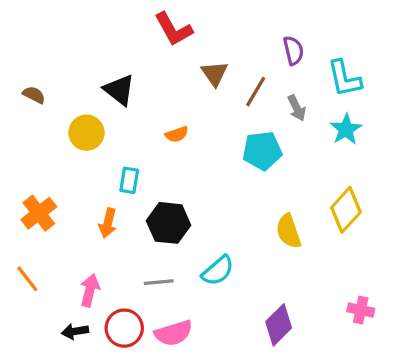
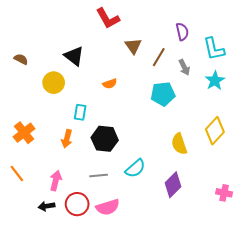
purple diamond: (279, 325) -> (173, 185), moved

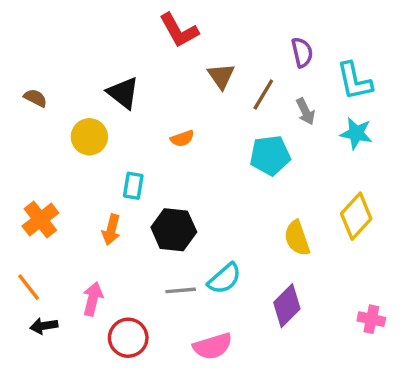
cyan star: (215, 81) -> (356, 133), turned -30
gray line: (99, 176) -> (181, 290), moved
black arrow: (46, 206) -> (44, 326), moved
pink semicircle: (108, 207) -> (213, 346), moved

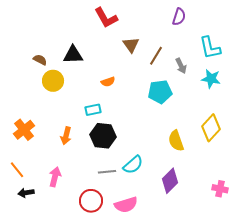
purple semicircle: (302, 52) -> (179, 17), moved, turned 30
black triangle: (123, 93) -> (73, 55), turned -40
brown semicircle: (35, 98) -> (40, 60), moved
cyan rectangle: (133, 186) -> (93, 110), moved, turned 70
red circle: (128, 338) -> (91, 201), moved

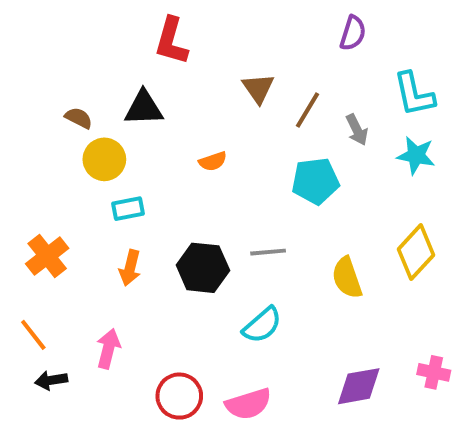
red L-shape: (106, 18) -> (171, 41), moved, turned 45
cyan rectangle: (93, 110) -> (128, 209), moved
gray line: (107, 172) -> (268, 252), moved
purple diamond: (170, 181) -> (359, 386), moved, turned 35

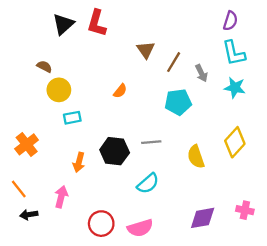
purple semicircle: (353, 33) -> (230, 21), moved
black triangle: (144, 108) -> (63, 24), moved, turned -40
orange semicircle: (213, 161) -> (120, 91), turned -32
orange arrow: (130, 268) -> (79, 162), moved

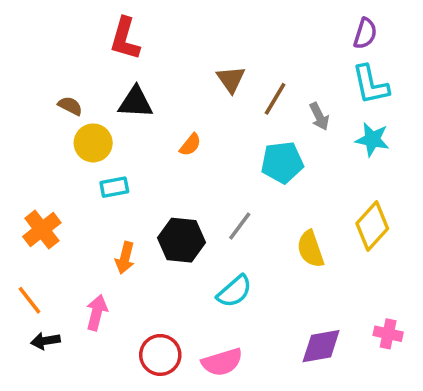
red L-shape: (97, 23) -> (125, 39), moved
black triangle: (63, 24) -> (136, 102), moved, turned 45
gray line: (151, 142) -> (240, 226), turned -48

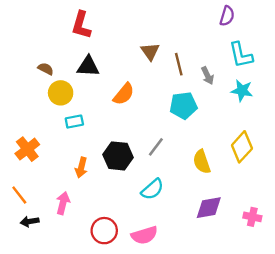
purple semicircle: (365, 33) -> (227, 16), moved
brown line: (275, 99) -> (179, 64), turned -45
orange semicircle: (190, 145) -> (124, 94), size x1.5
purple diamond: (321, 346) -> (209, 208), moved

